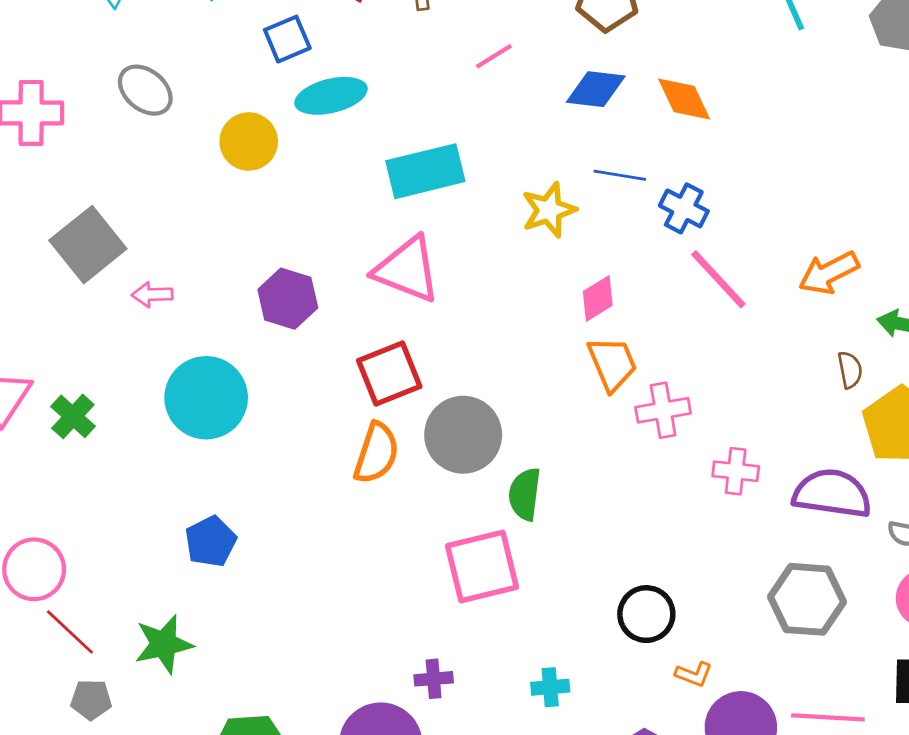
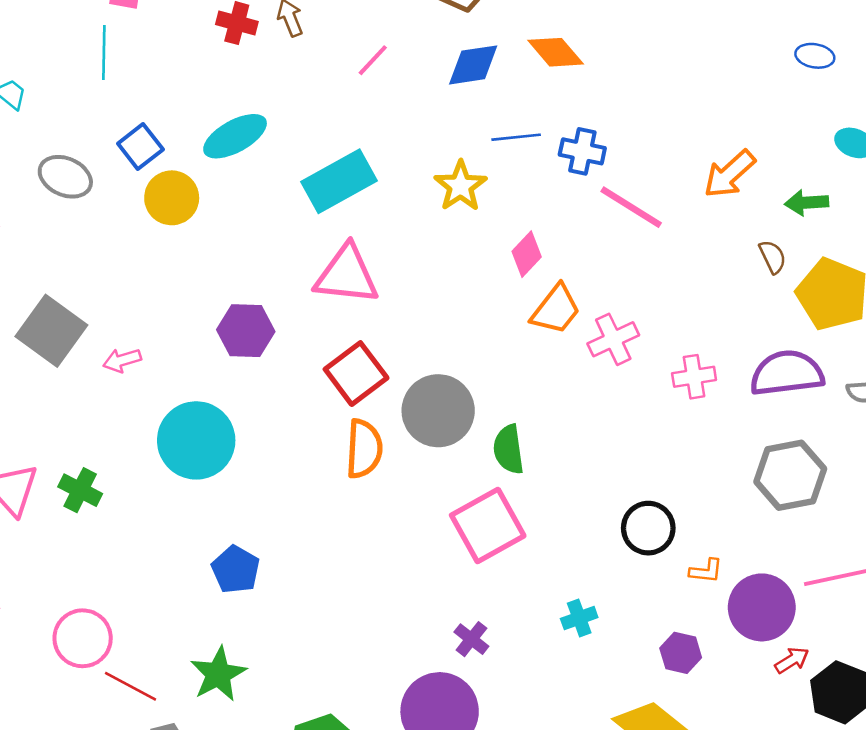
blue square: (287, 39) -> (140, 147), moved
orange trapezoid: (612, 364) -> (556, 310), turned 76
purple cross: (434, 679) -> (471, 639), turned -32

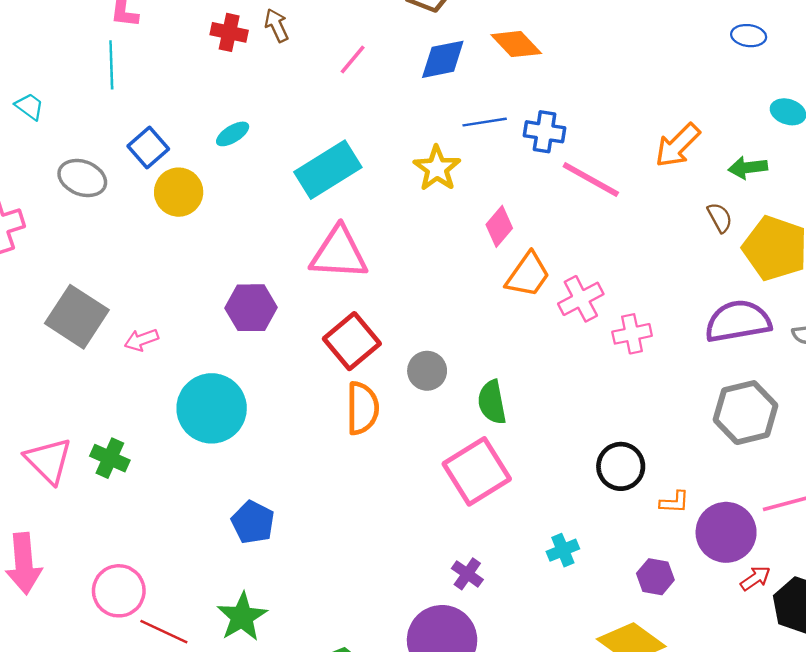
cyan ellipse: (235, 136) -> (233, 134), size x0.6
pink cross: (694, 377) -> (632, 334), moved
gray circle: (438, 411) -> (427, 371), size x0.6

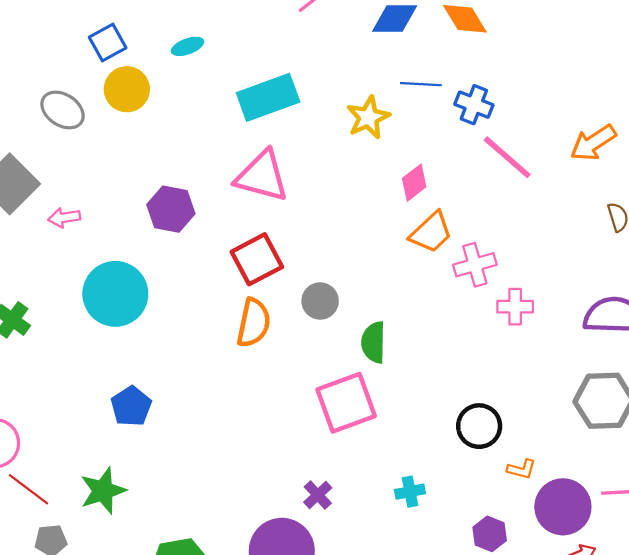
gray ellipse: (82, 178) -> (63, 110), moved

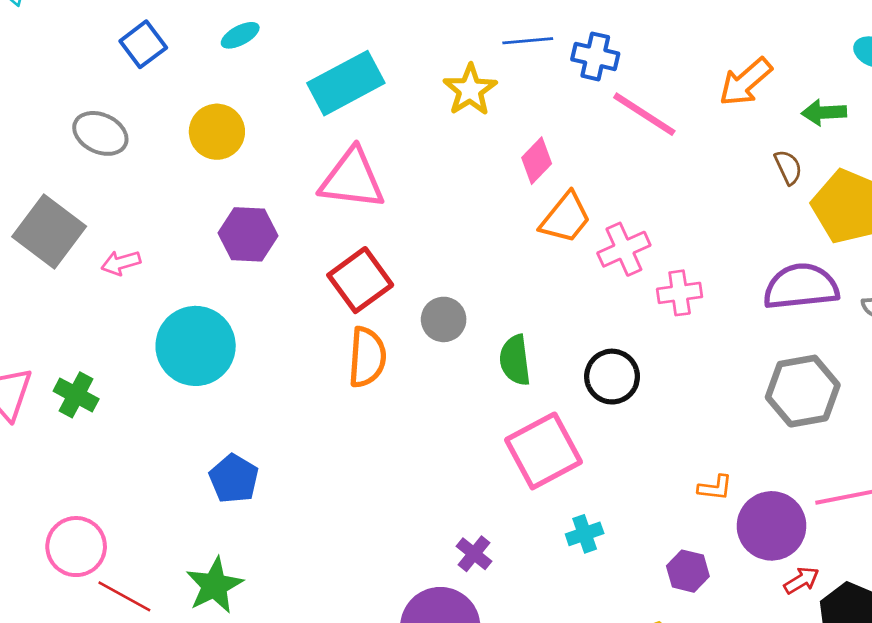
yellow circle: (127, 89) -> (217, 132), moved
pink square: (346, 403) -> (544, 451), moved
black circle: (479, 426) -> (612, 377), moved

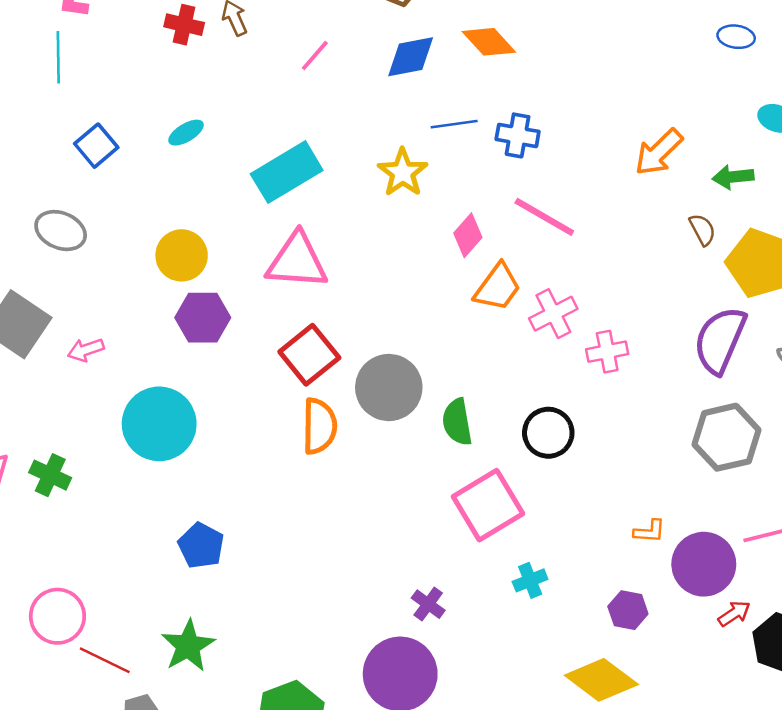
pink line: (644, 114) -> (544, 217), moved
yellow circle: (217, 132) -> (182, 255), moved
purple semicircle: (801, 287) -> (720, 340), turned -58
gray circle: (444, 319) -> (389, 387), size x1.6

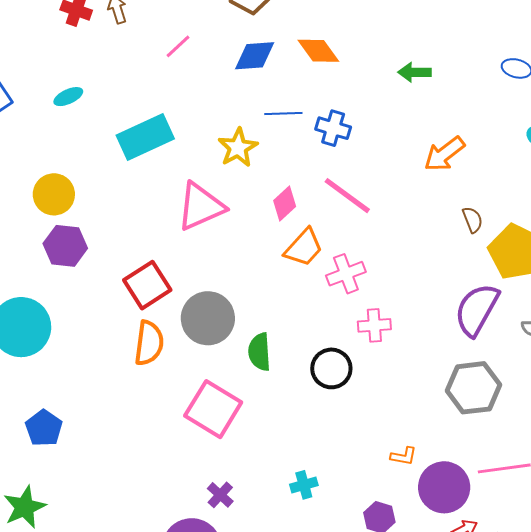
green arrow: (733, 177) -> (415, 72), moved
pink triangle: (297, 261) -> (201, 206), moved, turned -34
pink cross: (607, 352) -> (374, 325), moved
pink square: (488, 505) -> (213, 409), moved, turned -34

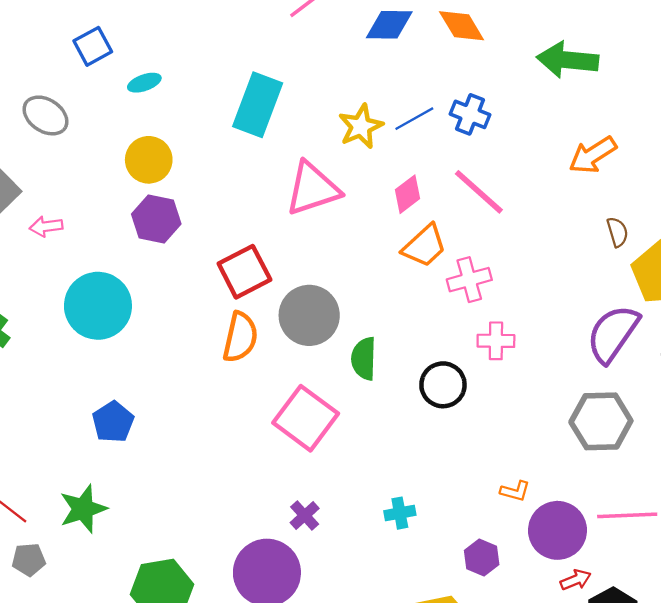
green arrow: (415, 72) -> (568, 60), size x1.6
cyan ellipse: (68, 97) -> (144, 83), moved
blue line: (283, 113) -> (414, 119), moved, turned -33
cyan rectangle: (145, 137) -> (258, 105), turned -50

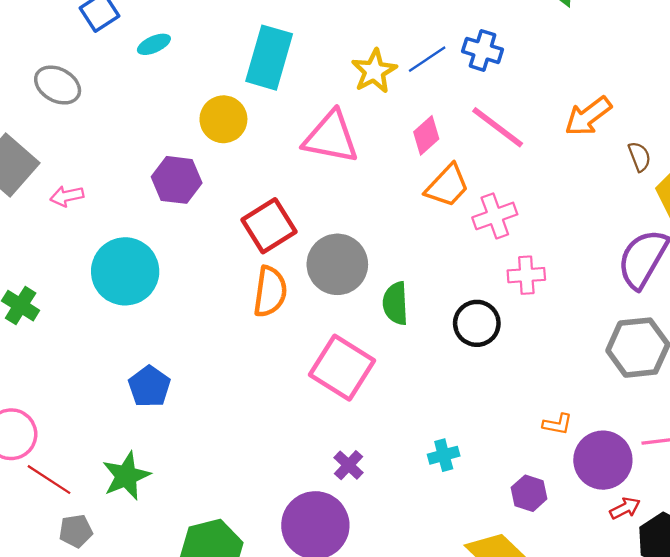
orange arrow: (593, 155) -> (588, 116), moved
yellow circle: (149, 160) -> (223, 119), moved
pink triangle: (313, 189) -> (331, 137), turned 34

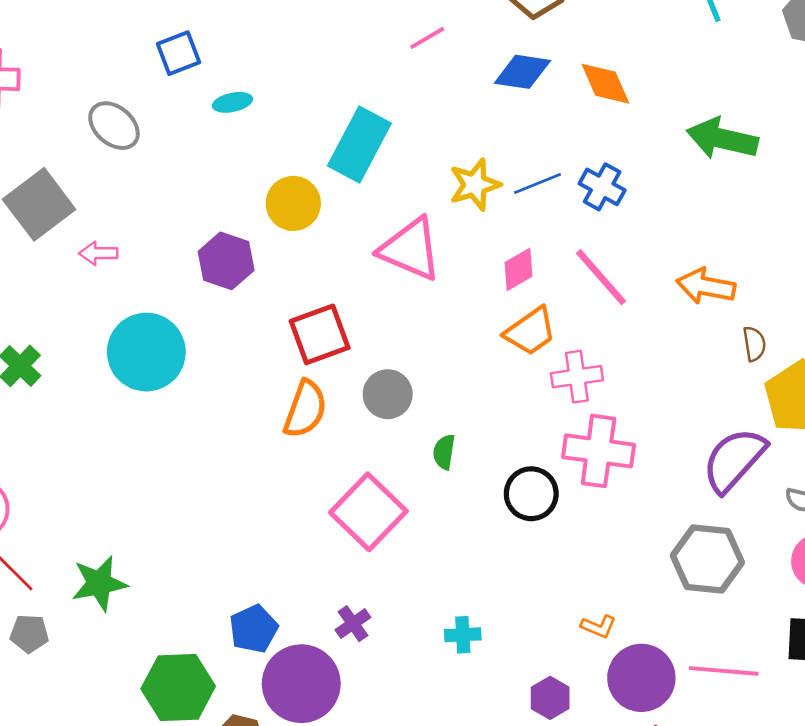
orange arrow: (588, 116) -> (706, 286), turned 36
gray circle: (337, 264) -> (388, 394), size x0.7
pink cross: (526, 275) -> (599, 451), size x1.6
green semicircle: (395, 303) -> (444, 452), size x0.7
blue pentagon: (149, 386) -> (254, 629), moved

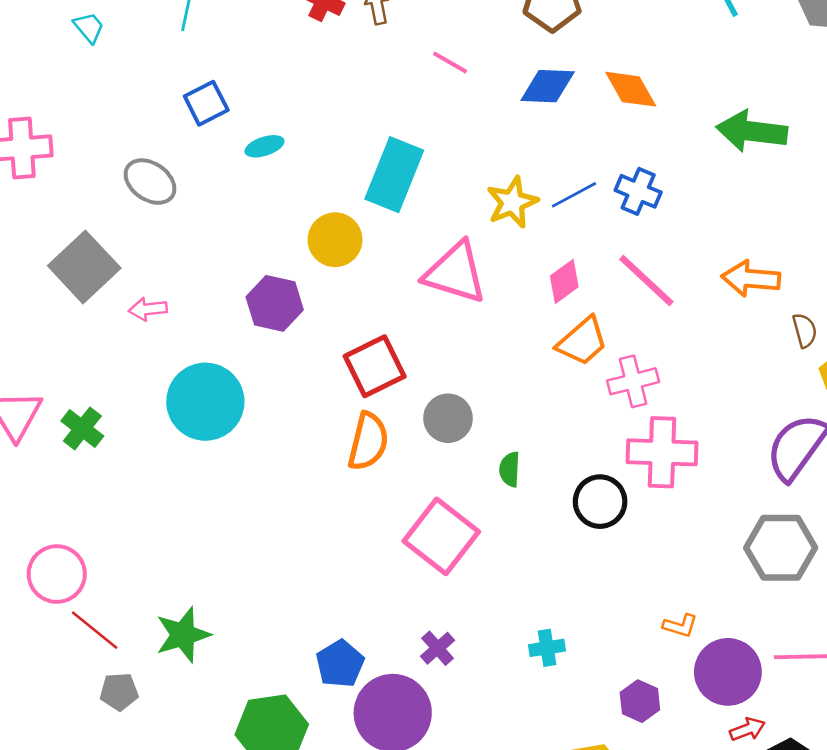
pink line: (427, 38) -> (450, 62), turned 66

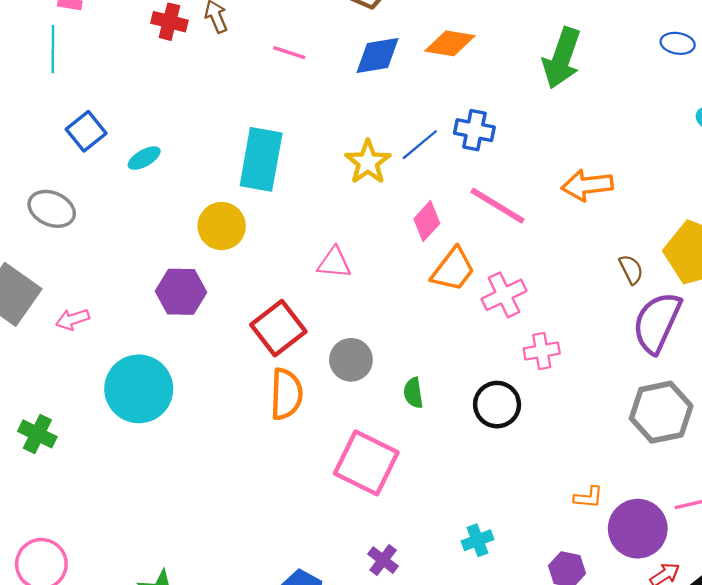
orange diamond: (631, 89) -> (450, 43), turned -39
green arrow: (752, 131) -> (562, 58), turned -66
pink triangle: (455, 273) -> (334, 263), moved, size x0.6
brown semicircle: (805, 330) -> (631, 269), moved
pink cross: (662, 452) -> (542, 351), size x0.6

